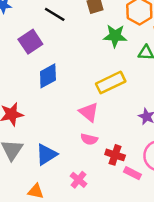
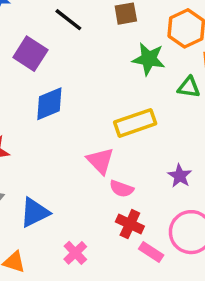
purple square: (30, 42) -> (30, 54), turned -30
pink semicircle: (89, 139) -> (122, 189), moved

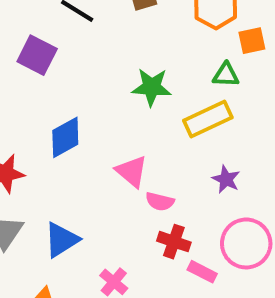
green star: (149, 59) -> (152, 87), moved
blue diamond: (49, 104) -> (65, 137), moved
yellow rectangle: (135, 123) -> (208, 119), moved

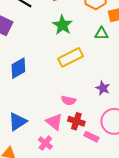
green star: (152, 87) -> (62, 25), moved, turned 30
yellow rectangle: (208, 119) -> (71, 57), moved
pink triangle: (132, 171) -> (54, 122), moved

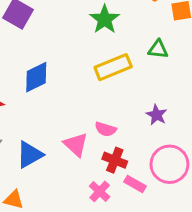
green triangle: (102, 34) -> (158, 49), moved
pink triangle: (54, 122) -> (76, 145), moved
pink cross: (45, 143) -> (100, 191), moved

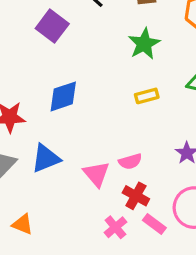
yellow rectangle: (113, 67) -> (147, 96), size x0.6
pink semicircle: (106, 129) -> (130, 161), turned -40
blue triangle: (30, 155) -> (46, 158), moved

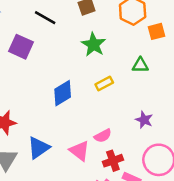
blue diamond: (63, 96) -> (63, 93), moved
red cross: (136, 196) -> (113, 161), turned -36

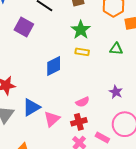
yellow rectangle: (104, 83) -> (82, 52), moved, turned 32
pink triangle: (79, 151) -> (52, 119), moved, turned 36
red cross: (113, 161) -> (79, 122), moved

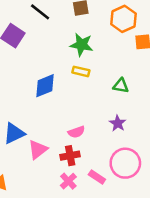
green star: (81, 30) -> (81, 45), turned -30
green triangle: (116, 49) -> (121, 86), moved

